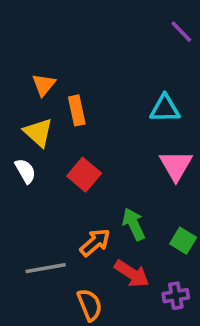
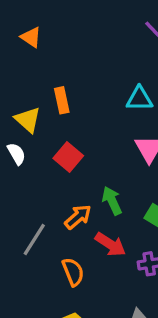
orange triangle: (44, 85) -> (31, 37), moved, turned -35
gray line: (46, 268) -> (34, 240), turned -48

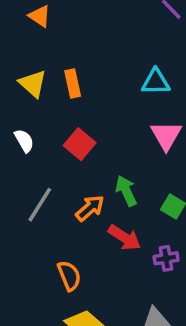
yellow triangle: (28, 120) -> (33, 84), moved
gray line: (34, 240) -> (40, 205), moved
orange semicircle: (73, 272) -> (69, 276), moved

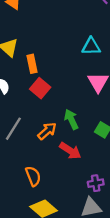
orange rectangle: (73, 84) -> (32, 64), moved
purple cross: (166, 258) -> (96, 183), moved

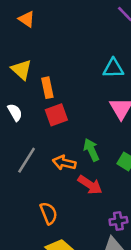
red square: (40, 88) -> (56, 115), turned 30
orange arrow: (47, 131) -> (64, 163), turned -126

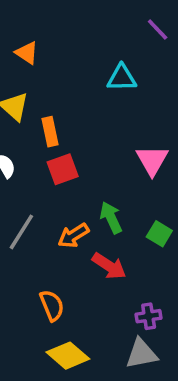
orange triangle: (27, 19) -> (27, 53), moved
cyan triangle: (113, 68) -> (122, 78), moved
orange arrow: (64, 163) -> (73, 236), turned -45

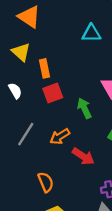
orange triangle: (27, 53) -> (29, 17), size x1.5
green arrow: (111, 218) -> (84, 108), moved

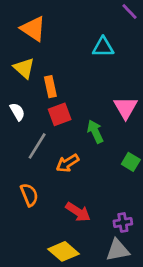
gray line: (26, 134) -> (37, 146), moved
red arrow: (83, 156) -> (78, 212), moved
orange semicircle: (46, 182) -> (29, 195), moved

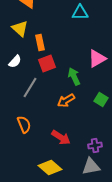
pink triangle: (126, 108) -> (97, 58), turned 30
white semicircle: (17, 112) -> (15, 62), turned 72
orange arrow: (68, 163) -> (66, 100), moved

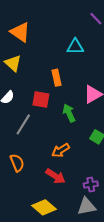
orange rectangle: (40, 42) -> (57, 78), moved
red square: (47, 64) -> (41, 99), turned 30
orange arrow: (66, 100) -> (61, 150), moved

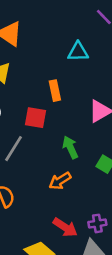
green arrow: (69, 113) -> (70, 147), moved
red arrow: (55, 176) -> (65, 227), moved

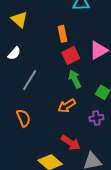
red square: (35, 118) -> (71, 55), moved, turned -36
purple cross: (97, 223) -> (96, 118), moved

